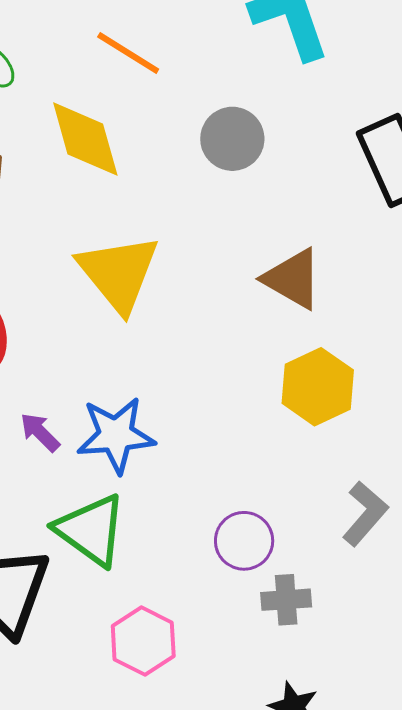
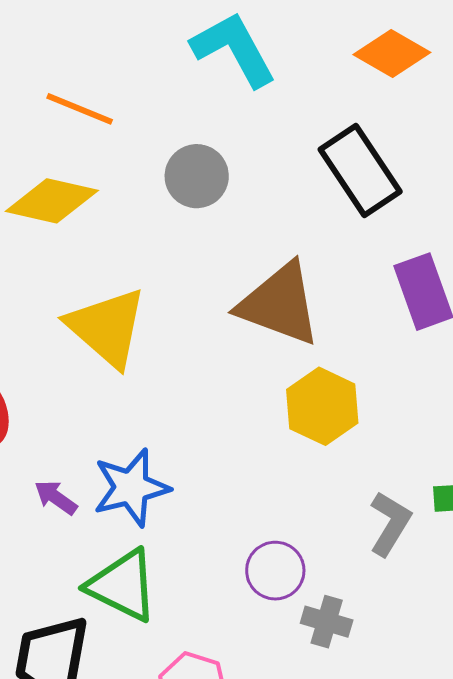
yellow diamond: (85, 139) -> (52, 201), turned -52
brown triangle: (293, 279) -> (279, 304), size x1.4
gray cross: (286, 600) -> (327, 622), turned 30

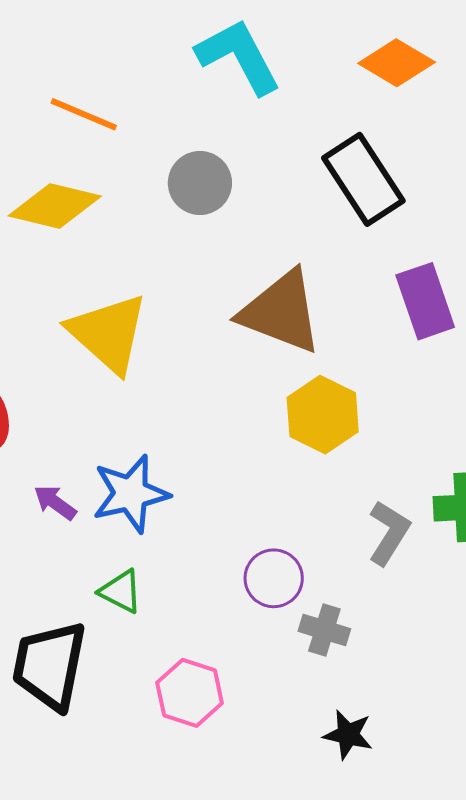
green triangle: (123, 585) -> (121, 591), size x0.6

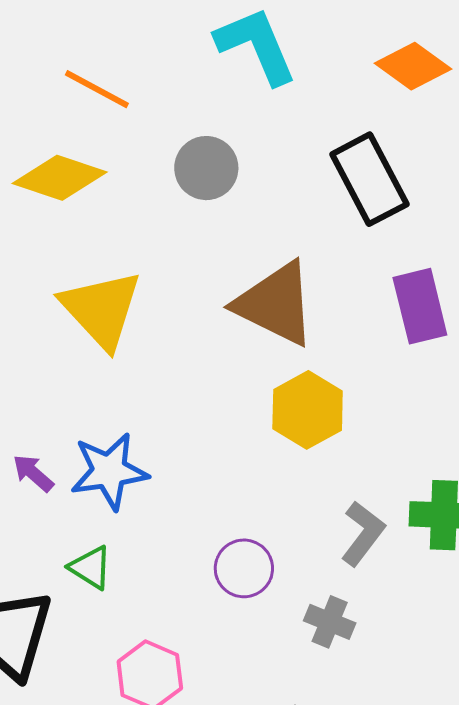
gray cross: (324, 630) -> (330, 622), moved

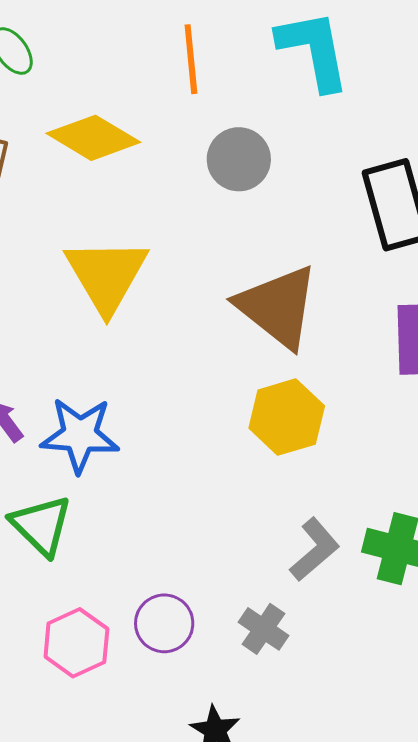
orange line: (97, 89) -> (191, 59), moved, turned 44
green triangle: (91, 568) -> (41, 525), size x1.4
purple circle: (244, 568) -> (164, 623), moved

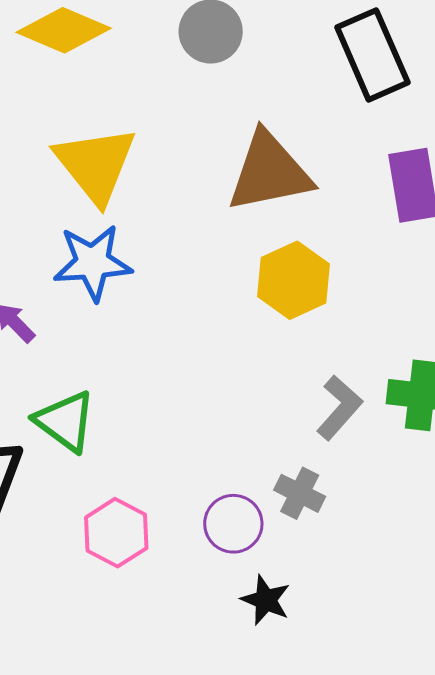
brown triangle: (278, 307) -> (269, 172), turned -42
blue star: (80, 435) -> (93, 262), moved
purple circle: (164, 623) -> (233, 524), moved

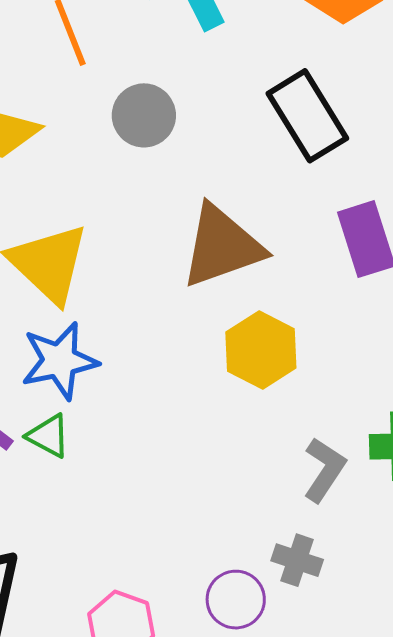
green triangle: (65, 421) -> (48, 436), moved, size x0.7

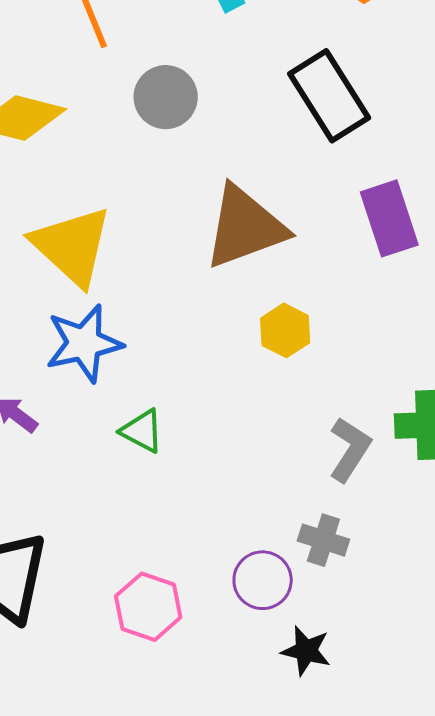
yellow hexagon: (261, 350) -> (285, 330), size x0.7
green triangle: (48, 436) -> (142, 431), moved

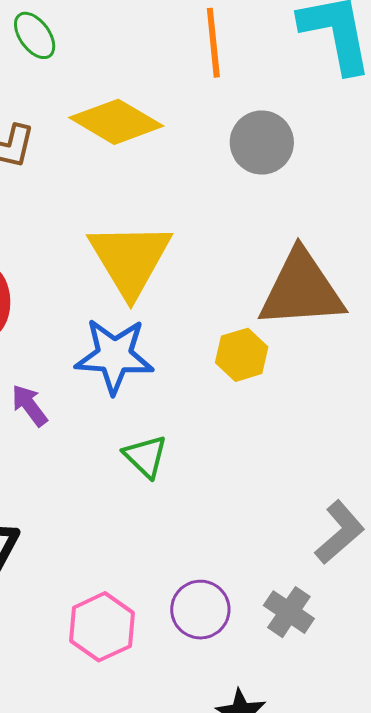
yellow hexagon: (285, 330) -> (242, 355), moved
purple circle: (263, 580) -> (200, 610), moved

